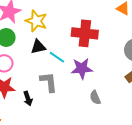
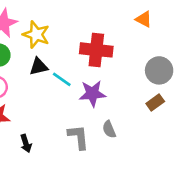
gray L-shape: (49, 82) -> (78, 137), moved
black arrow: (28, 99) -> (26, 143), moved

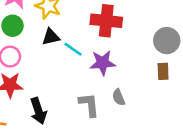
brown rectangle: (155, 102) -> (163, 71), turned -56
black arrow: (26, 143) -> (38, 111), size x1.5

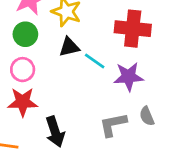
gray L-shape: (89, 105) -> (113, 125), turned -95

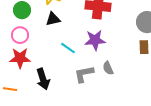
cyan line: (95, 61) -> (68, 48), moved

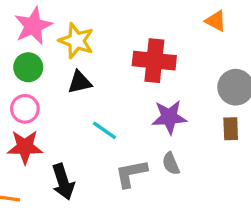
purple star: (95, 40) -> (169, 117), moved

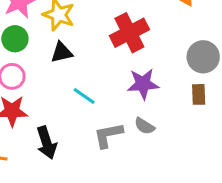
red cross: (154, 61) -> (129, 33), turned -33
gray semicircle: (171, 164) -> (144, 126), turned -35

